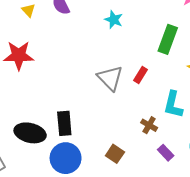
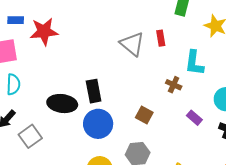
red rectangle: (141, 75) -> (161, 38), turned -35
purple rectangle: (166, 153) -> (194, 118), moved

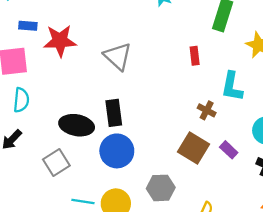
gray triangle: (132, 44) -> (118, 56), moved
brown square: (144, 115) -> (193, 148), moved, size x1.5
gray square: (30, 136) -> (56, 162), moved

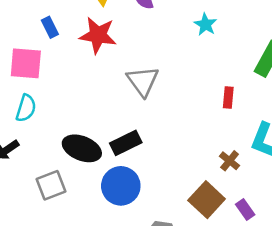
blue rectangle: (28, 26) -> (50, 27), turned 48
red star: (60, 41) -> (98, 35), moved
black rectangle: (114, 113) -> (126, 143), turned 60

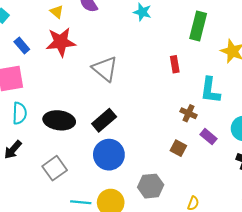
black ellipse: (82, 148) -> (59, 120), moved
brown square: (207, 200) -> (178, 148), size x0.6
purple rectangle: (245, 209) -> (208, 137), moved

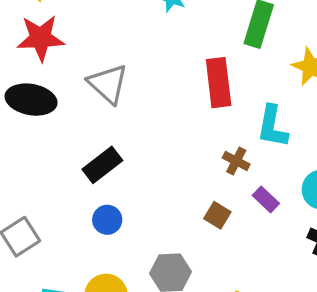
red rectangle: (175, 64) -> (219, 83), size x1.8
black ellipse: (59, 120) -> (31, 100), moved
blue circle: (109, 155) -> (107, 220), size x0.6

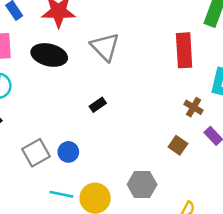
black rectangle: (102, 165) -> (98, 105), size x0.6
blue circle: (107, 220) -> (68, 152), moved

